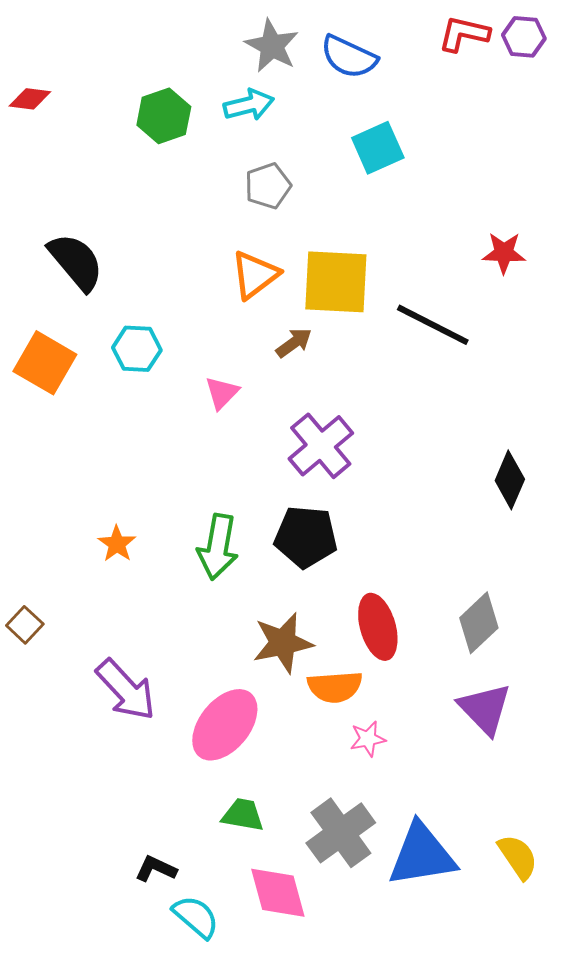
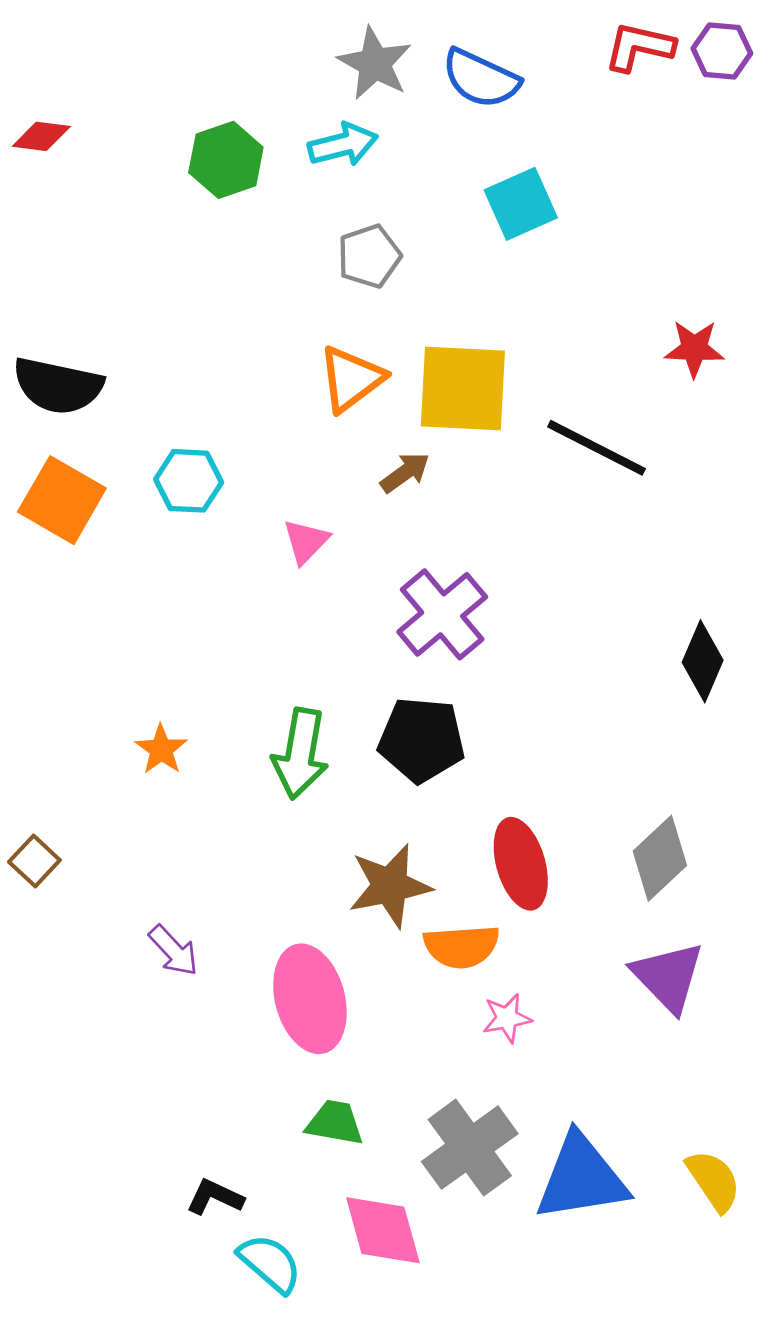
black semicircle: (76, 262) -> (58, 386), moved, turned 142
purple arrow: (126, 690) -> (174, 951), size x0.6
pink ellipse: (225, 725) -> (310, 999), turned -54

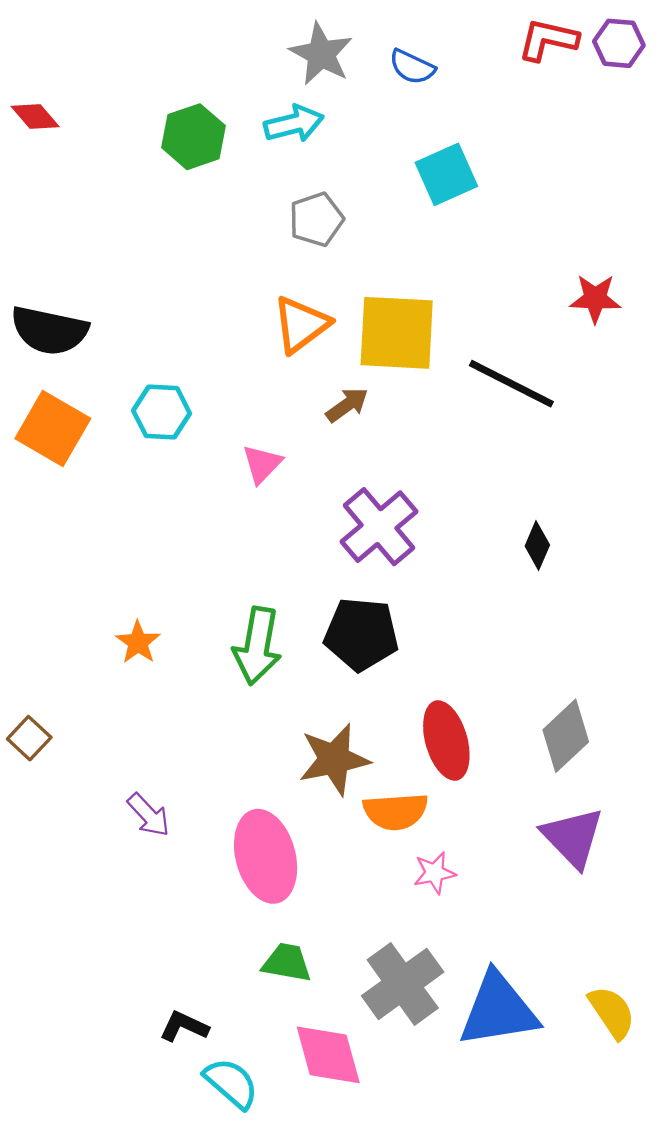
blue semicircle: (481, 79) -> (412, 67), size x0.7
red diamond: (41, 136) -> (35, 117), turned 42
black diamond: (703, 661) -> (537, 546), moved, size x0.7

